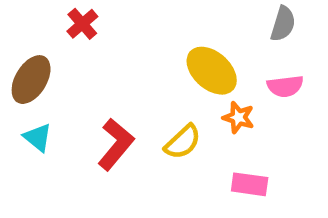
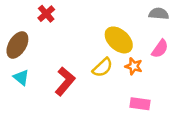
gray semicircle: (283, 24) -> (159, 14), turned -102
pink semicircle: (285, 86) -> (160, 49), turned -48
yellow semicircle: (183, 142) -> (102, 67), moved

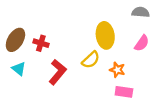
red cross: (46, 14) -> (41, 43), moved, turned -32
yellow ellipse: (119, 40) -> (105, 35), turned 40
orange star: (134, 66) -> (117, 70), moved

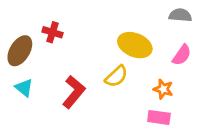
yellow ellipse: (105, 35) -> (135, 45), turned -60
red cross: (41, 43) -> (52, 32), moved
orange star: (117, 70) -> (163, 89), moved

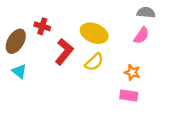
yellow ellipse: (135, 45) -> (94, 33), moved
pink semicircle: (182, 55) -> (141, 36), moved
red L-shape: (74, 92) -> (64, 52), moved

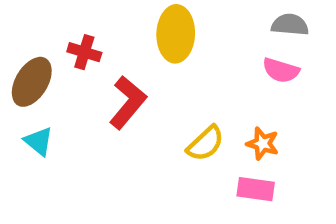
yellow ellipse: (94, 33) -> (176, 34), moved, turned 70
pink semicircle: (141, 36) -> (281, 70), turned 72
yellow semicircle: (94, 62) -> (205, 144), moved

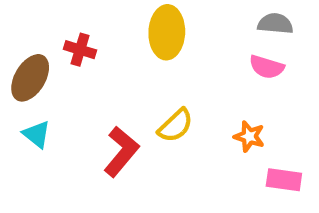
red L-shape: (128, 102) -> (121, 152), moved
yellow semicircle: (205, 144) -> (175, 126), moved
pink rectangle: (256, 189) -> (284, 180), moved

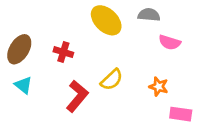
gray semicircle: (275, 24) -> (149, 15), moved
yellow ellipse: (167, 32) -> (106, 20), turned -48
red cross: (80, 50) -> (63, 52), moved

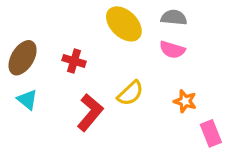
pink semicircle: (170, 42) -> (172, 50), moved
pink rectangle: (181, 114) -> (211, 133), turned 60

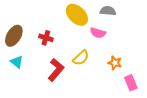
pink semicircle: (172, 50) -> (98, 33), moved

